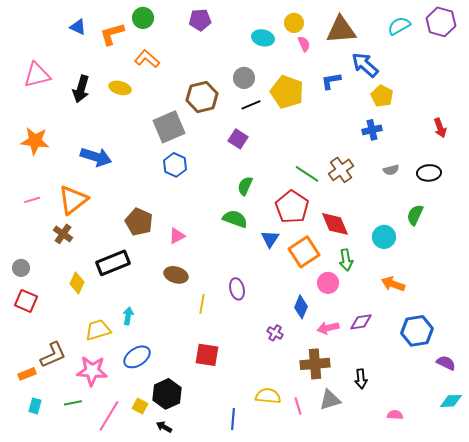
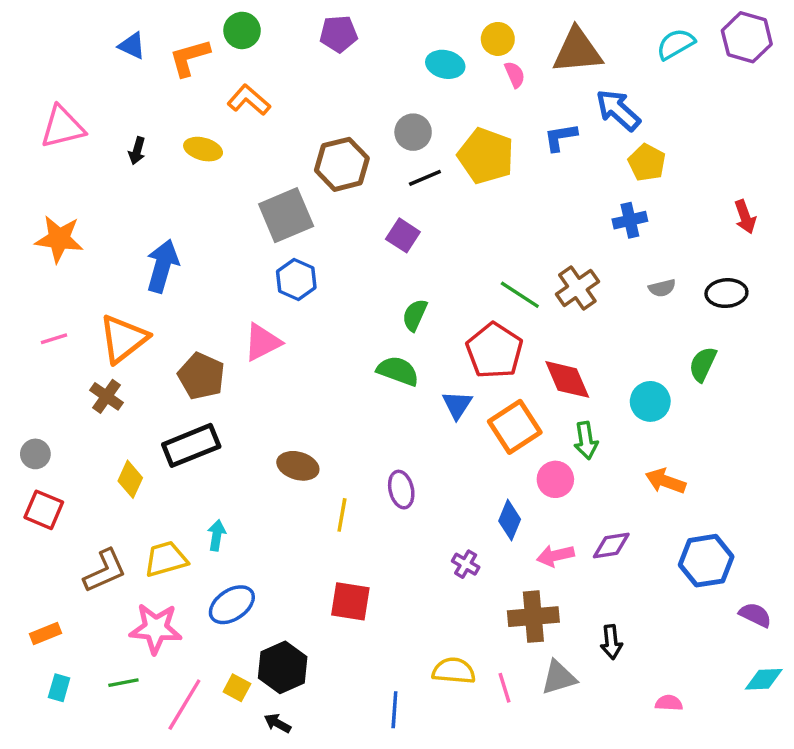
black arrow: (81, 89) -> (137, 151), size x0.6
blue arrow: (96, 157) -> (162, 266), turned -92
brown pentagon: (139, 222) -> (201, 376), moved
pink triangle: (177, 236) -> (262, 342), moved, size x1.4
brown L-shape: (53, 355) -> (105, 571), moved

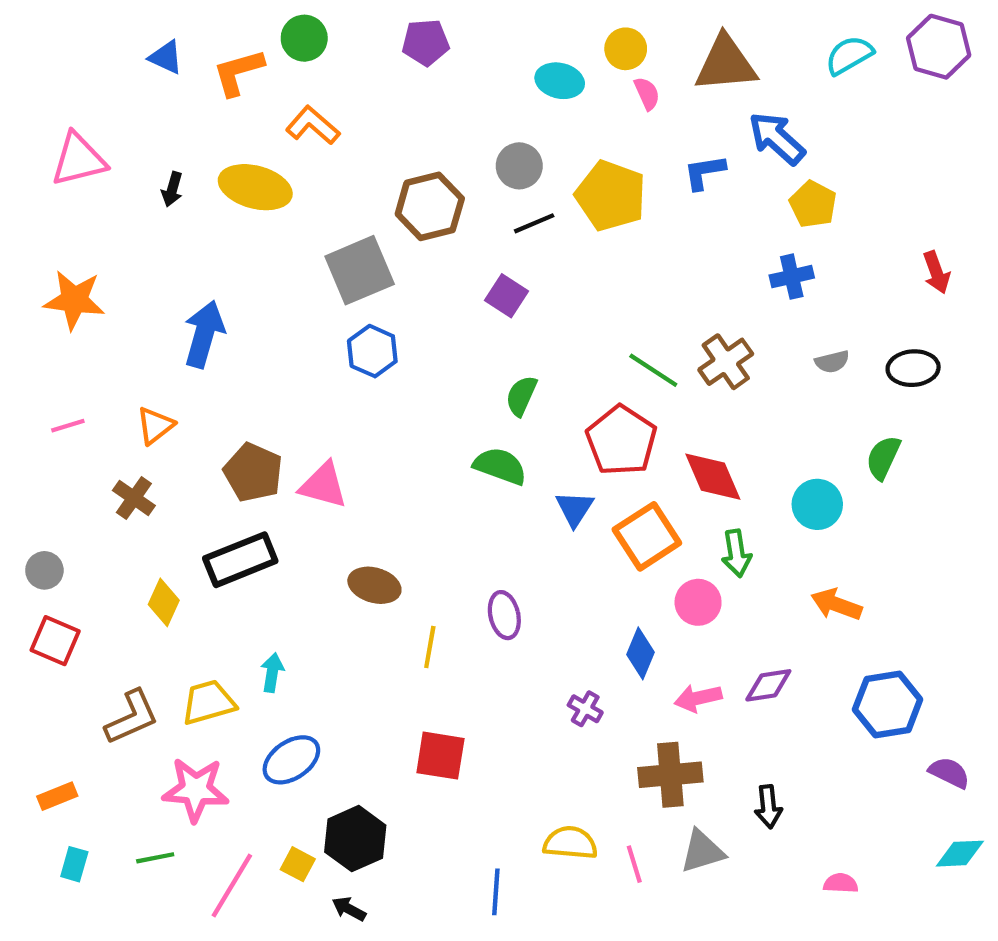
yellow ellipse: (203, 149) -> (255, 187), size x1.5
orange triangle: (123, 339) -> (155, 426), size x0.6
pink triangle: (262, 342) -> (323, 485), moved, turned 42

